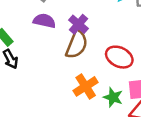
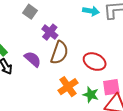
purple semicircle: (44, 21) -> (33, 59), moved, turned 30
purple cross: (78, 24) -> (50, 32), moved

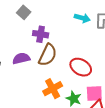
purple cross: (50, 32) -> (41, 34), turned -35
purple semicircle: (33, 59) -> (21, 58), turned -60

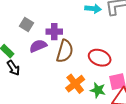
gray square: (24, 12) -> (26, 25), moved
purple semicircle: (21, 58) -> (38, 46), moved

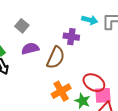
purple cross: (54, 32) -> (71, 37), moved
red ellipse: (100, 58) -> (94, 83), moved

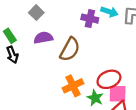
purple cross: (71, 37) -> (90, 19), moved
red ellipse: (94, 83) -> (109, 79), turned -55

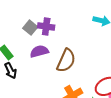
purple cross: (90, 19) -> (46, 26), moved

